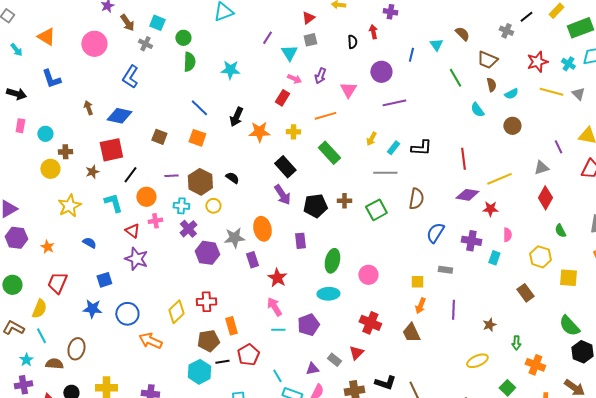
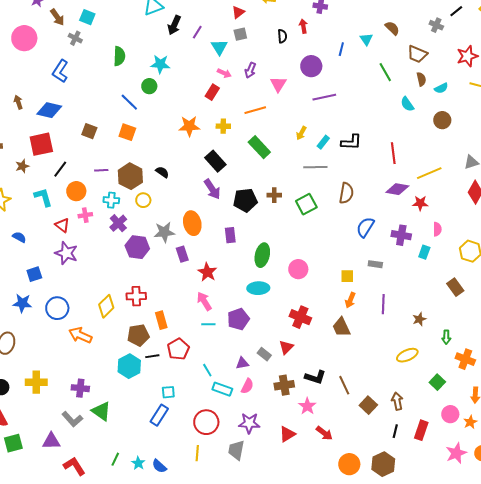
green circle: (183, 38) -> (149, 86), moved
black arrow: (236, 117) -> (174, 25), moved

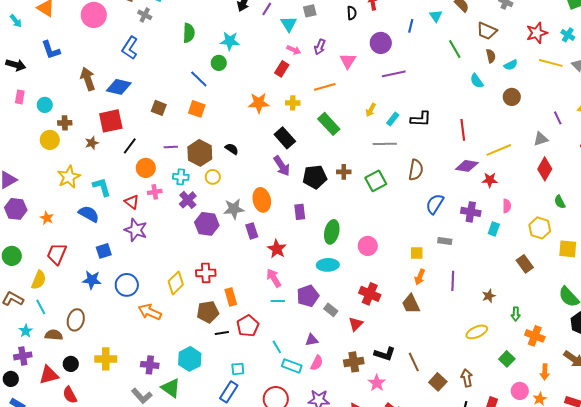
brown arrow: (18, 102) -> (88, 79), size x1.6
cyan L-shape: (43, 197) -> (102, 187), moved
blue semicircle: (19, 237) -> (89, 214), size x1.5
gray rectangle: (264, 354) -> (331, 310), moved
cyan hexagon: (129, 366) -> (190, 359), moved

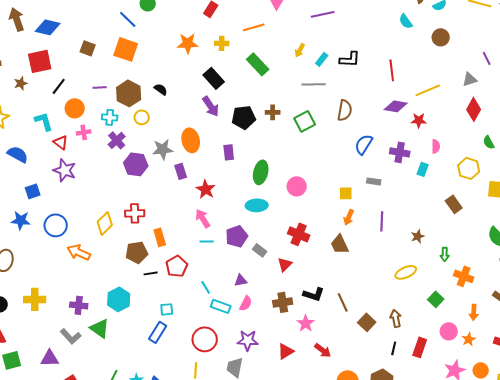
orange square: (197, 109) -> (126, 49), size x1.4
cyan L-shape: (102, 187) -> (44, 121), moved

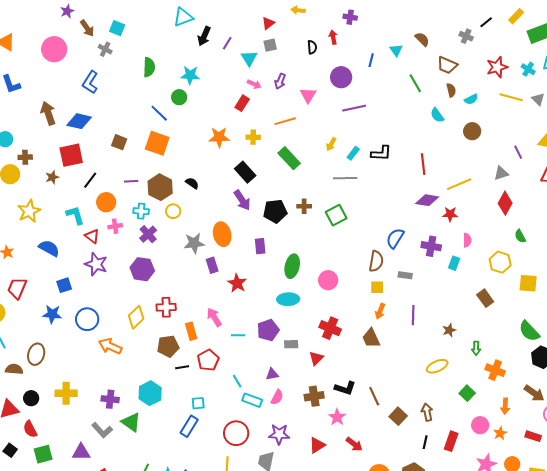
brown semicircle: (345, 110) -> (376, 261), moved
purple hexagon: (136, 164) -> (142, 269), moved
pink arrow: (203, 218) -> (214, 317), moved
gray rectangle: (260, 250) -> (291, 344), turned -40

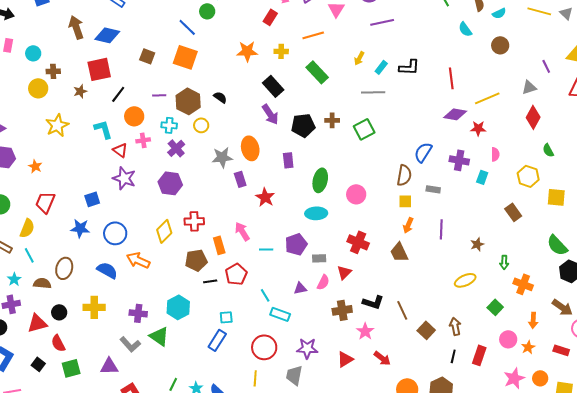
blue semicircle: (49, 248) -> (107, 270), moved
pink semicircle: (277, 397) -> (323, 282), moved

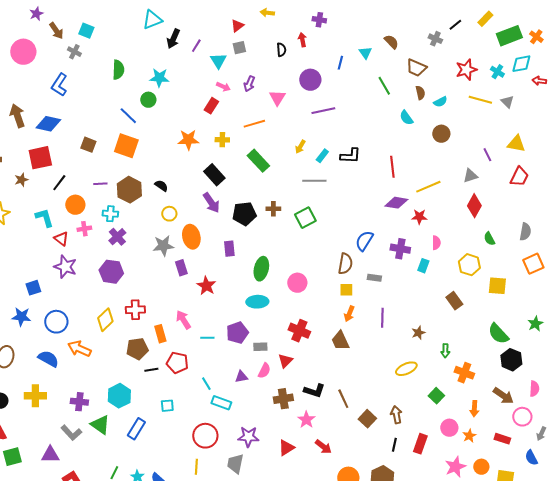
yellow circle: (201, 125) -> (169, 214), moved
red pentagon: (236, 274) -> (177, 363), turned -30
blue rectangle: (217, 340) -> (136, 429), moved

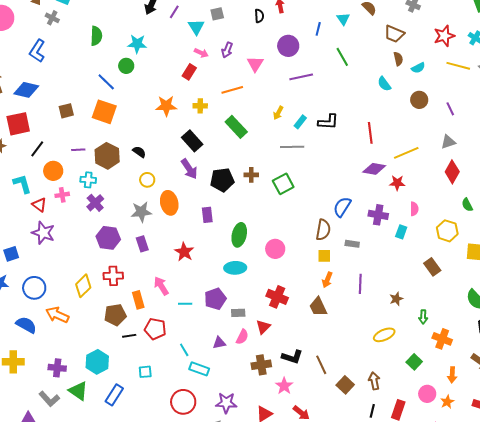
green line: (384, 86) -> (342, 57), moved
brown square: (88, 145) -> (66, 111), turned -35
purple line: (487, 155) -> (450, 109), moved
purple rectangle: (181, 268) -> (142, 244), moved
purple hexagon: (111, 272) -> (108, 238), moved

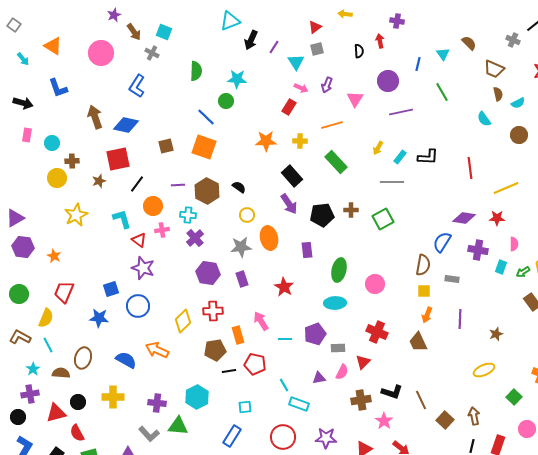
purple diamond: (374, 169) -> (464, 218), moved
blue circle: (34, 288) -> (138, 306), moved
green arrow: (423, 317) -> (523, 272), moved, turned 56
green triangle: (78, 391) -> (178, 426), turned -30
blue rectangle: (114, 395) -> (232, 436), moved

